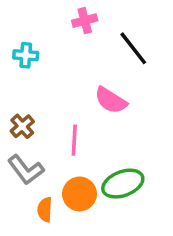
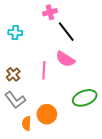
black line: (133, 48) -> (66, 32), moved
pink line: (74, 140) -> (44, 70), moved
green ellipse: (123, 184) -> (85, 98), moved

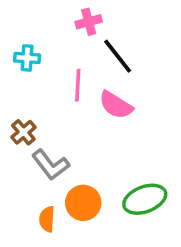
pink line: (44, 70) -> (78, 85), moved
green ellipse: (85, 98) -> (145, 199), moved
gray L-shape: (15, 100) -> (51, 165), moved

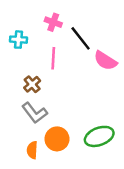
pink cross: (89, 22) -> (53, 22), moved, turned 35
pink semicircle: (116, 105) -> (105, 61), moved
brown cross: (23, 132) -> (32, 84), moved

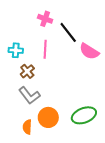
cyan cross: (18, 40) -> (16, 50), moved

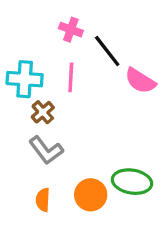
cyan cross: (16, 50) -> (25, 79), size x1.5
green ellipse: (84, 115) -> (132, 182), turned 30
orange circle: (48, 117) -> (91, 195), moved

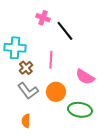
pink line: (71, 77) -> (51, 60), moved
pink semicircle: (140, 81) -> (85, 77), moved
orange circle: (91, 195) -> (56, 92), moved

